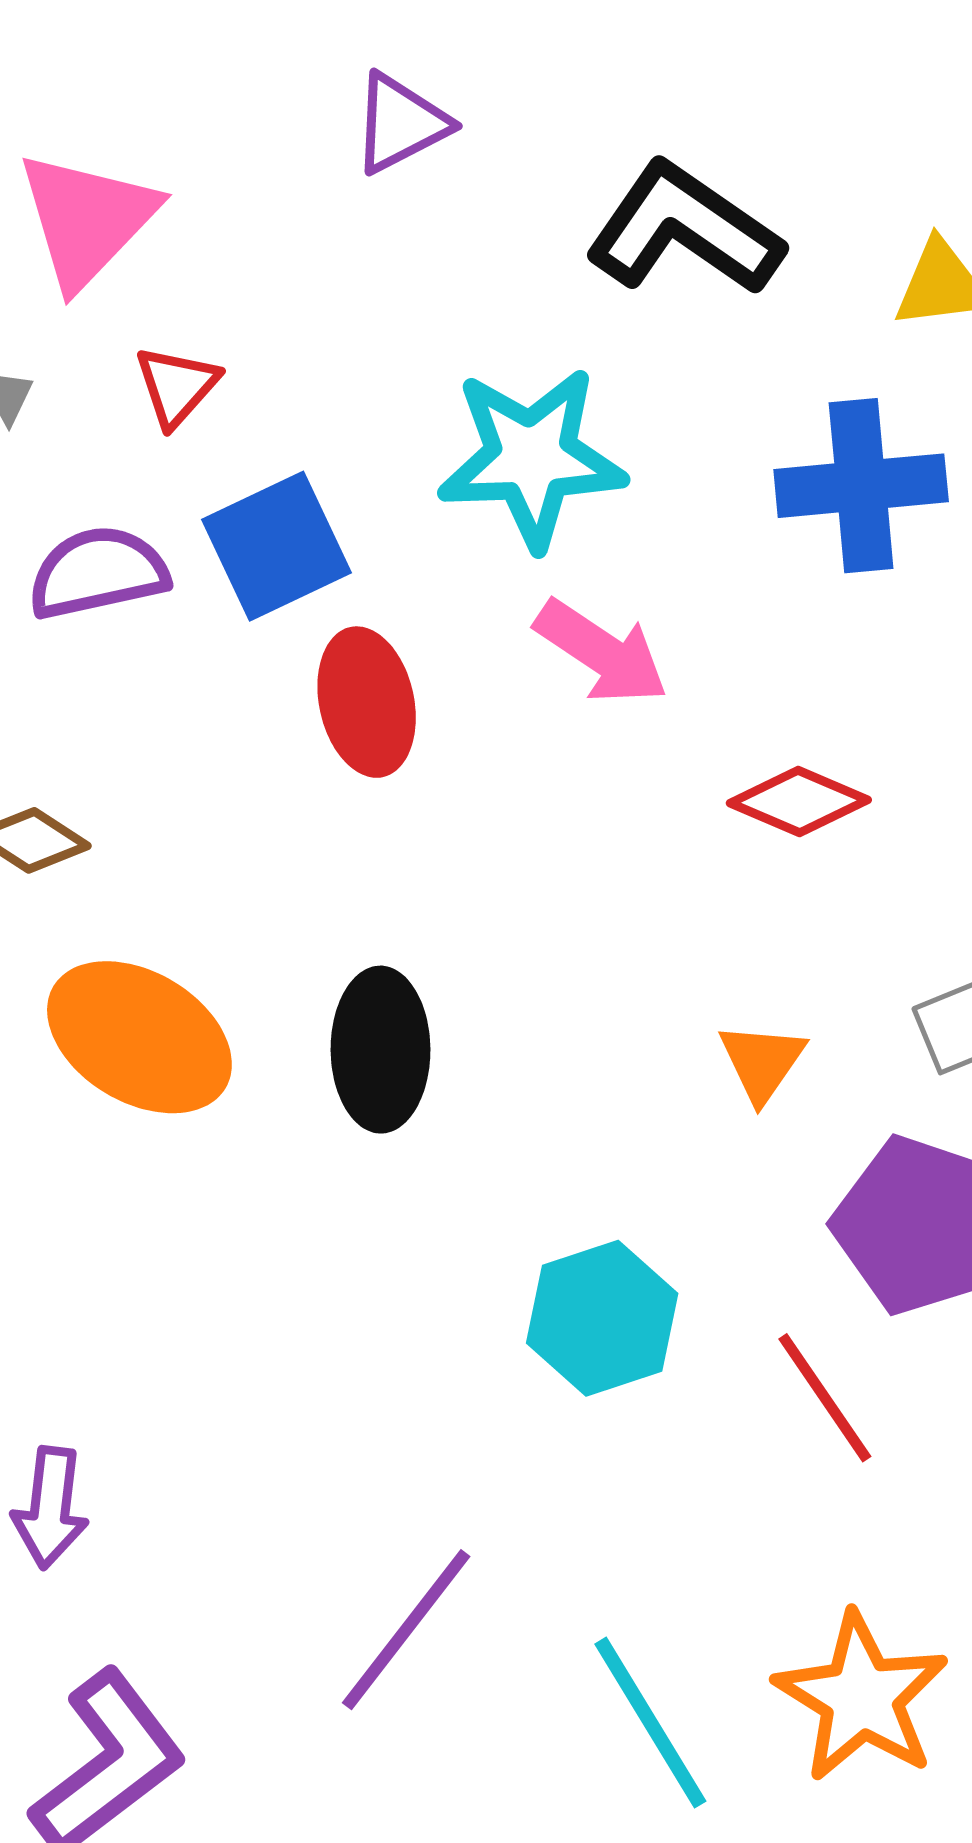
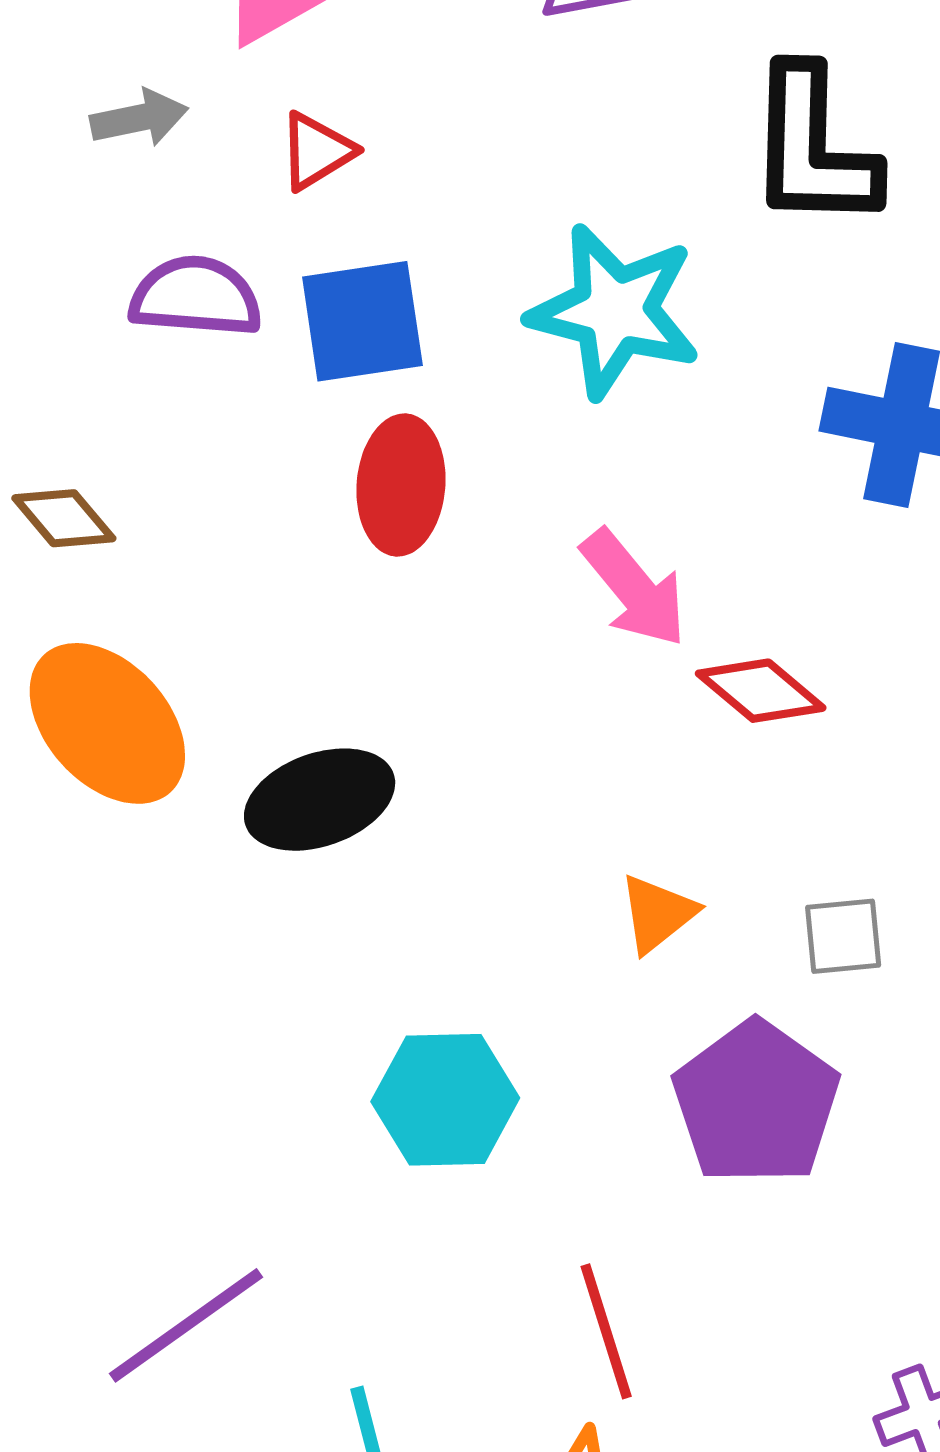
black L-shape: (684, 229) -> (813, 148), turned -140
pink arrow: (601, 652) -> (634, 588), moved
black ellipse: (381, 1050) -> (320, 800), turned 54
red line: (825, 1398) -> (606, 1331), moved

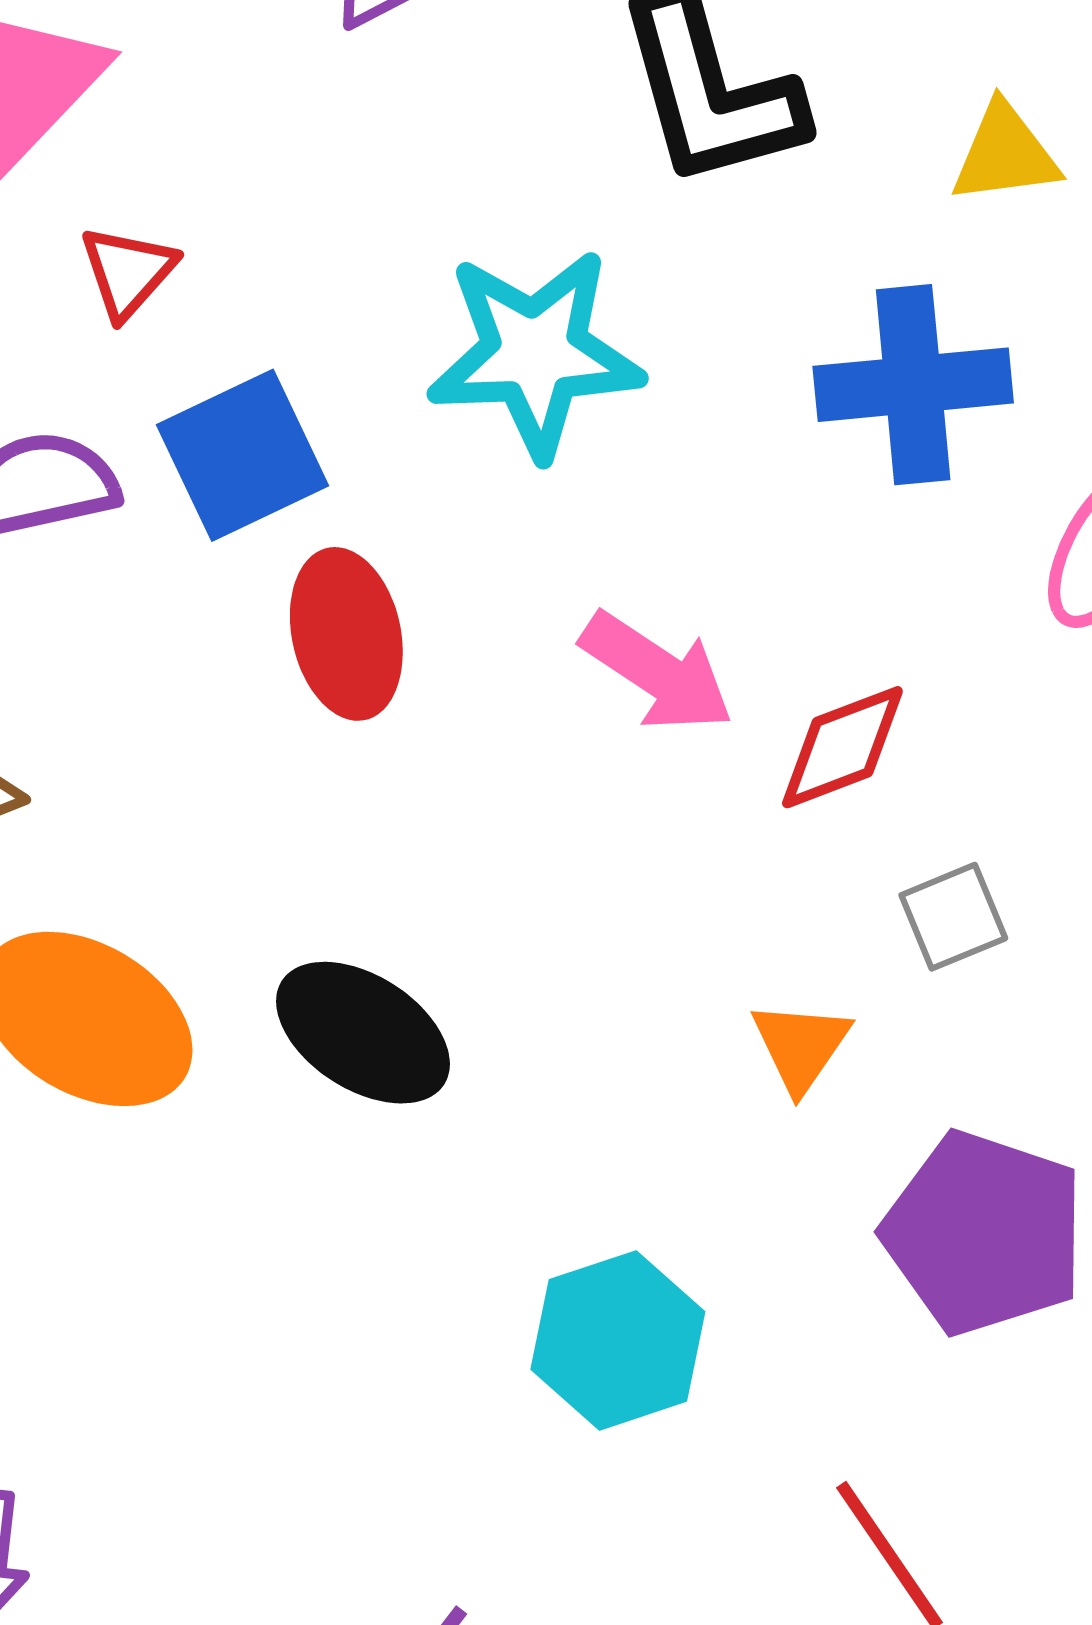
red diamond: (761, 691) -> (842, 747), turned -44
black ellipse: (320, 800) -> (363, 1033), turned 69
gray square: (843, 936) -> (953, 917), moved

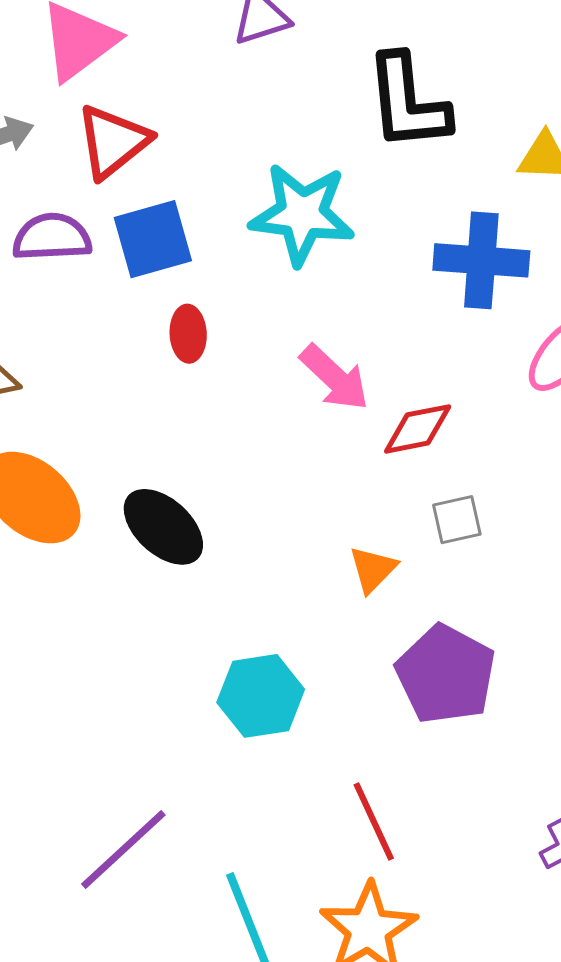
red triangle: (128, 272) -> (113, 142), size x1.6
red ellipse: (346, 634) -> (188, 334), size x0.7

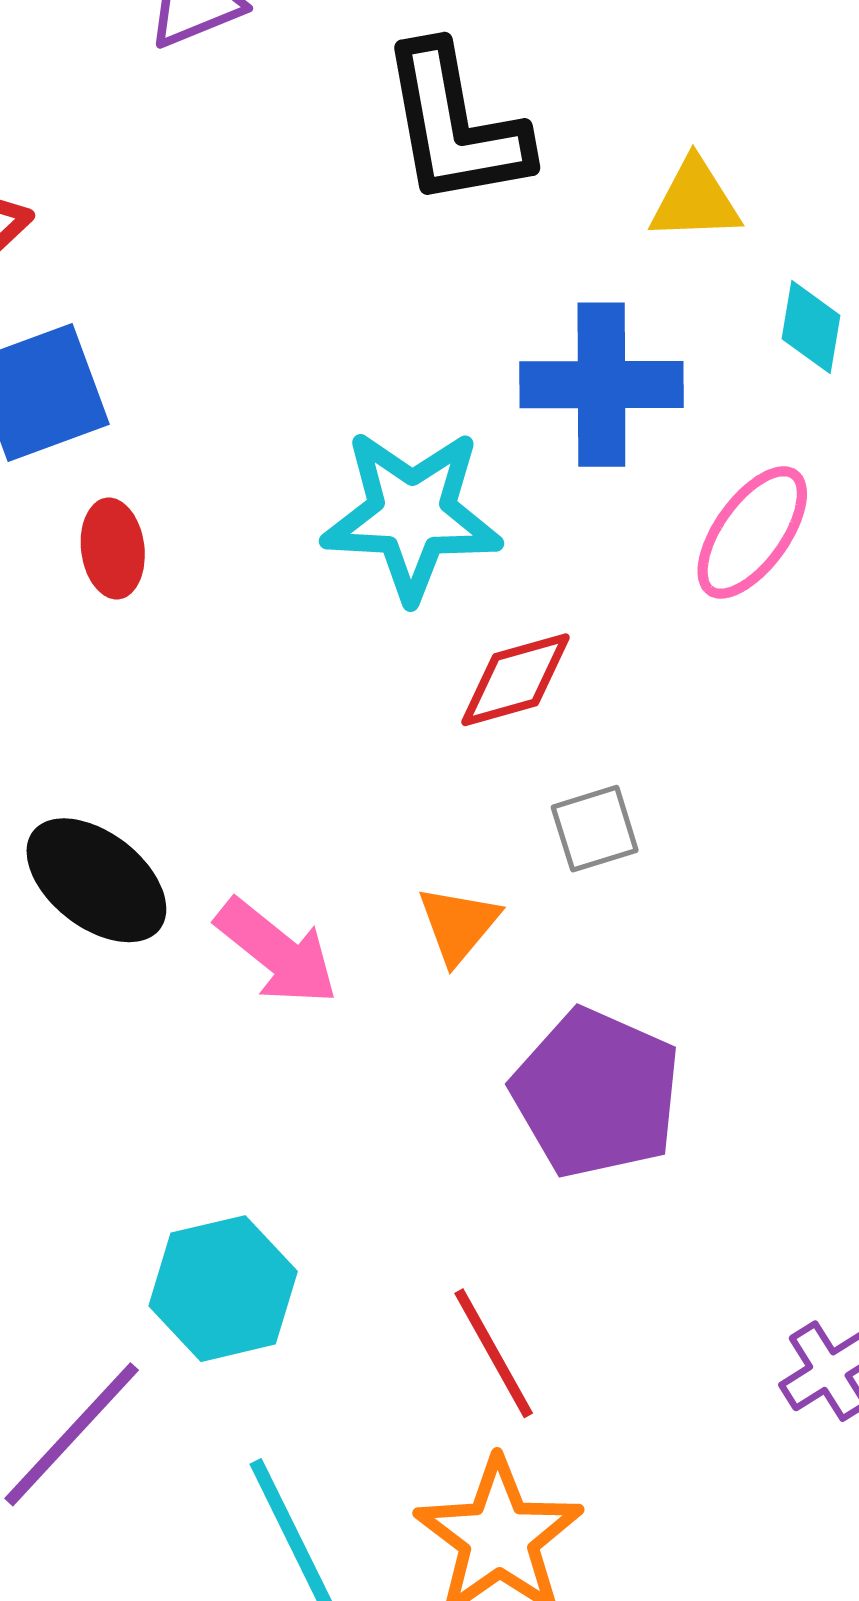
cyan star: (302, 214) -> (412, 515), moved
pink arrow: (335, 378) -> (277, 952), moved
cyan hexagon: (261, 696) -> (223, 1289), moved

